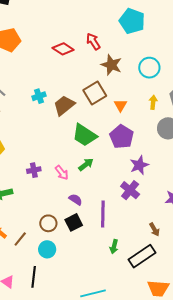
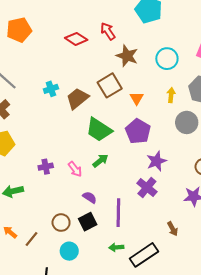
green arrow: (114, 247) -> (116, 247), moved, turned 72
cyan circle: (47, 249) -> (69, 251), moved
black rectangle: (142, 256) -> (144, 255), moved

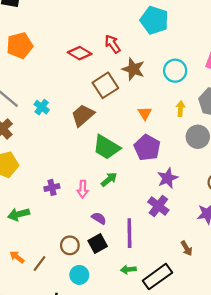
brown square: (110, 85) -> (105, 85), moved
cyan cross: (51, 89) -> (42, 107), moved, turned -32
pink arrow: (75, 169) -> (83, 189), turned 42

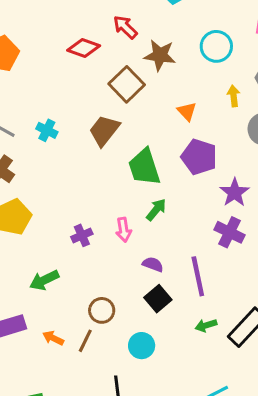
green trapezoid: (106, 147) -> (144, 167), turned 52
brown circle: (70, 245) -> (102, 310), moved

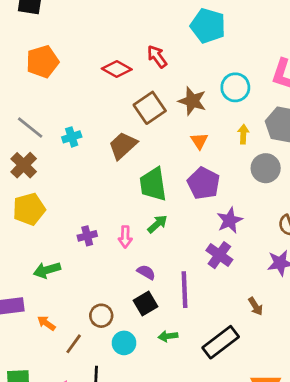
brown star: (160, 55) -> (192, 101), moved
cyan cross: (47, 130) -> (72, 137), turned 36
brown circle: (102, 310) -> (101, 316), moved
green arrow: (206, 325) -> (168, 336), moved
brown line: (85, 341) -> (74, 344), moved

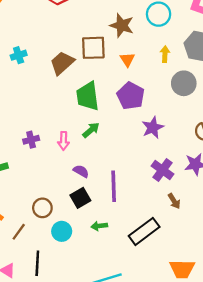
brown square: (150, 108) -> (93, 48), moved, turned 32
purple cross: (219, 255) -> (162, 170), moved

